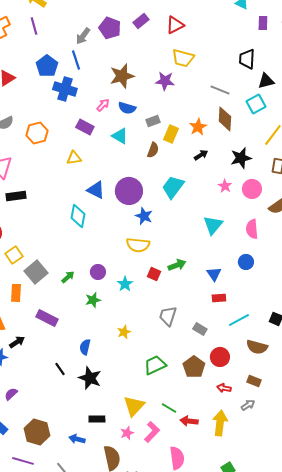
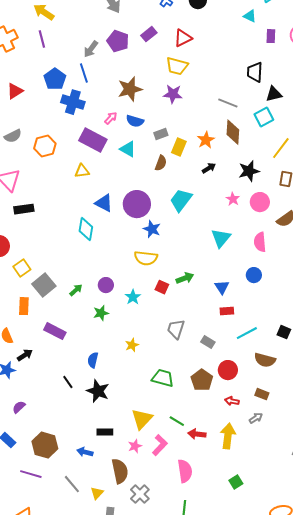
yellow trapezoid: (183, 58) -> (177, 66), moved
purple rectangle: (85, 127) -> (93, 140), size x1.5
green trapezoid: (155, 365) -> (163, 378), turned 40

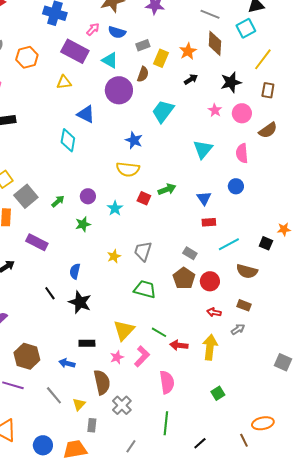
purple circle: (137, 204) -> (119, 90), moved
gray trapezoid: (176, 329) -> (143, 251), moved
brown pentagon: (202, 380) -> (184, 278), moved

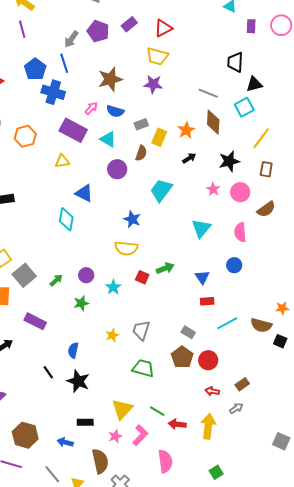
purple circle: (119, 90) -> (117, 169), size x0.7
black square: (266, 243) -> (280, 341), moved
brown semicircle: (247, 271) -> (261, 325), moved
brown rectangle: (244, 305) -> (242, 384), turned -56

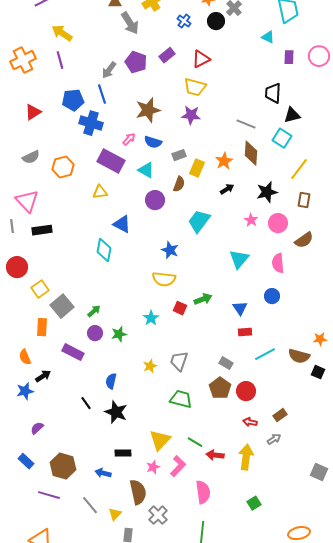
blue pentagon: (35, 69) -> (73, 100), turned 30
cyan square: (244, 107) -> (282, 138), turned -30
purple circle: (86, 275) -> (95, 333), moved

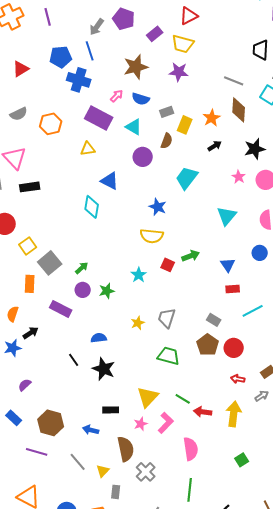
purple rectangle: (167, 55) -> (155, 34), moved
orange semicircle: (25, 357) -> (13, 314), turned 42
blue semicircle: (111, 381) -> (99, 338), turned 70

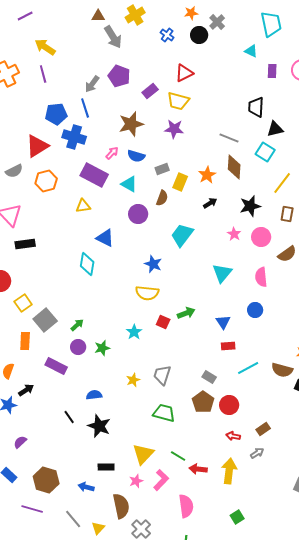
red triangle: (21, 69) -> (37, 146), moved, size x1.4

